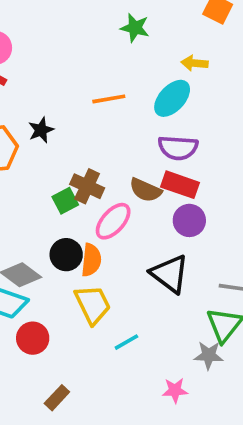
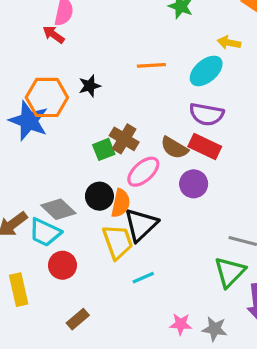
purple circle: (189, 220) -> (194, 184), moved
black triangle: (170, 274) -> (141, 225), moved, turned 33
gray star: (209, 355) -> (215, 329), moved

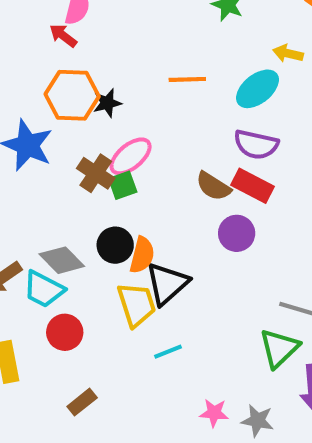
orange hexagon: (47, 97) -> (72, 95), moved
brown cross: (124, 139) -> (96, 173), moved
pink ellipse: (143, 172) -> (131, 156), moved

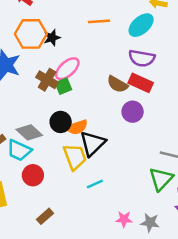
orange semicircle: (142, 255) -> (77, 127), turned 60

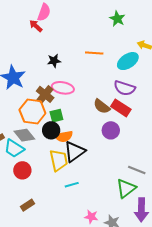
orange hexagon: (31, 34) -> (32, 112), moved
pink ellipse: (67, 69) -> (63, 88), turned 45
green square: (63, 86) -> (56, 116), moved

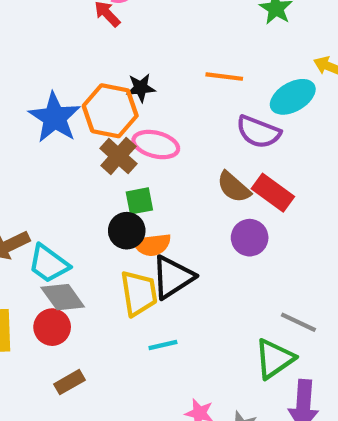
purple semicircle: (125, 88) -> (258, 132), moved
orange hexagon: (32, 112) -> (110, 111), moved
gray diamond: (24, 135) -> (63, 297), moved
red circle: (22, 170) -> (52, 327), moved

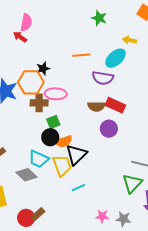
brown cross: (118, 156) -> (39, 103), turned -30
brown semicircle: (234, 187) -> (96, 106), turned -30
cyan trapezoid: (49, 264) -> (39, 159), moved
red circle: (52, 327) -> (26, 218), moved

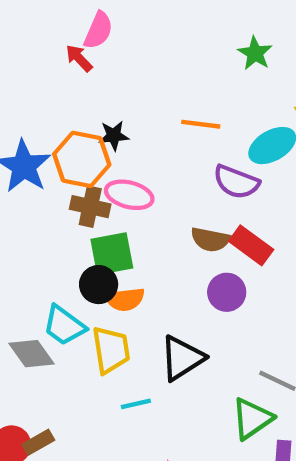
green square: (53, 122) -> (112, 254), size x1.5
black triangle: (76, 155) -> (182, 358), moved

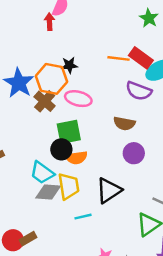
red arrow: (79, 58) -> (49, 22), turned 42
brown cross: (90, 207) -> (45, 101), moved, turned 30
red rectangle: (251, 245) -> (141, 58), moved
gray diamond: (32, 354) -> (48, 192), moved, turned -50

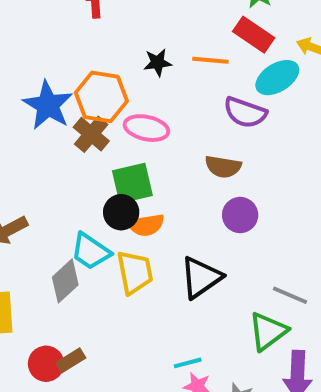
red rectangle: (141, 58) -> (254, 35), moved
black star: (69, 65) -> (158, 63), moved
gray diamond: (48, 192) -> (65, 281), moved, turned -45
cyan line: (83, 217) -> (188, 363), moved

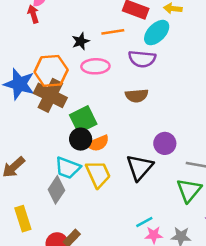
pink ellipse: (146, 128) -> (95, 66), moved
brown cross: (91, 134) -> (50, 95), size x1.4
purple circle: (240, 215) -> (165, 143), moved

